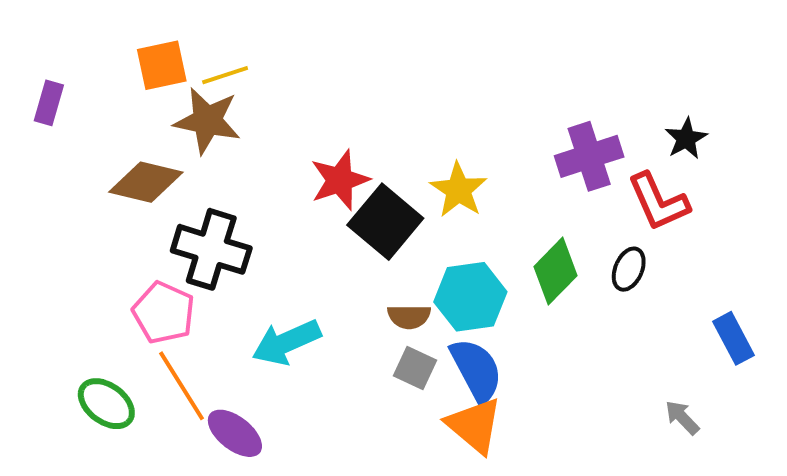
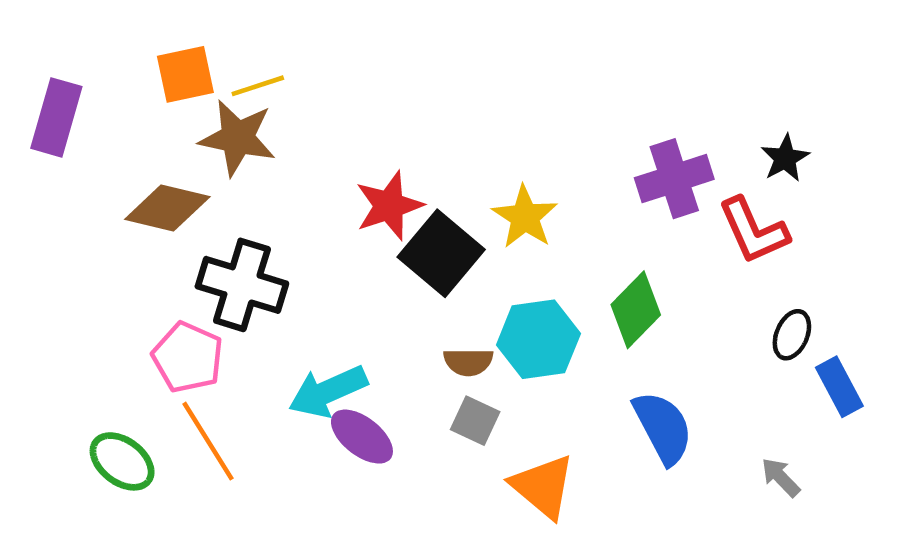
purple rectangle: (49, 103) -> (56, 117), size x1.5
black ellipse: (629, 269) -> (792, 335), moved
blue semicircle: (476, 370) -> (663, 427), moved
purple ellipse: (235, 433) -> (362, 437), moved

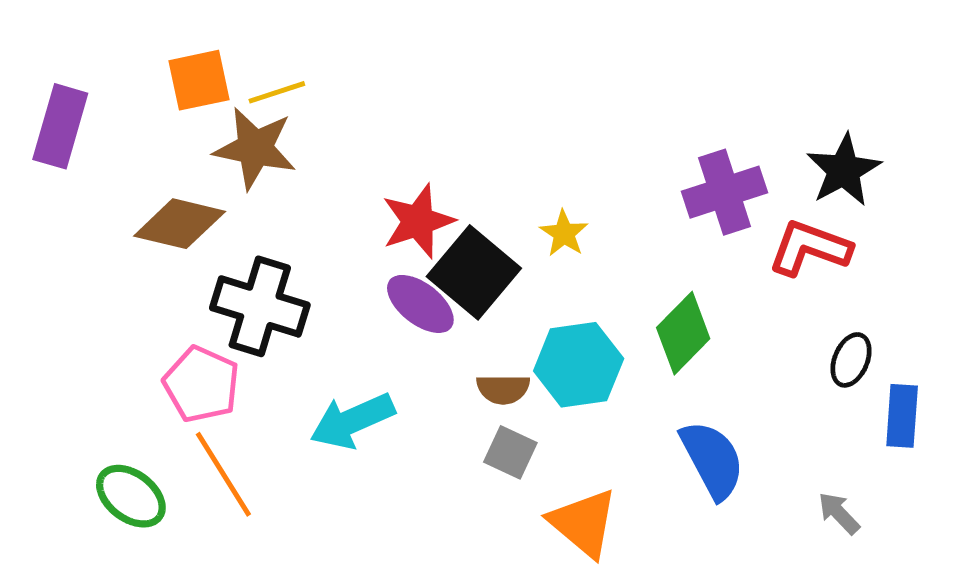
black star: (785, 158) -> (844, 170), size x1.4
yellow star: (525, 217) -> (564, 233), size x0.7
red L-shape: (753, 231) -> (810, 248), turned 134
blue rectangle: (839, 387) -> (902, 416), turned 32
purple ellipse: (362, 437) -> (420, 304), moved

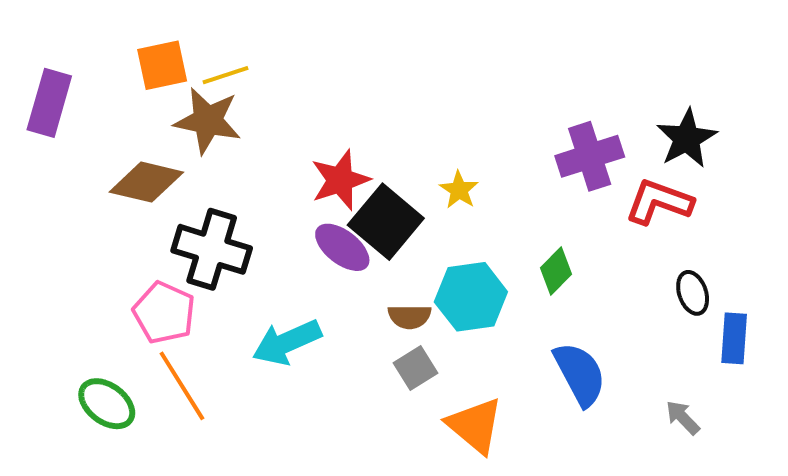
green diamond: (683, 333) -> (556, 271), size x0.7
black ellipse: (851, 360) -> (693, 293), turned -42
gray square: (510, 452) -> (415, 368), turned 33

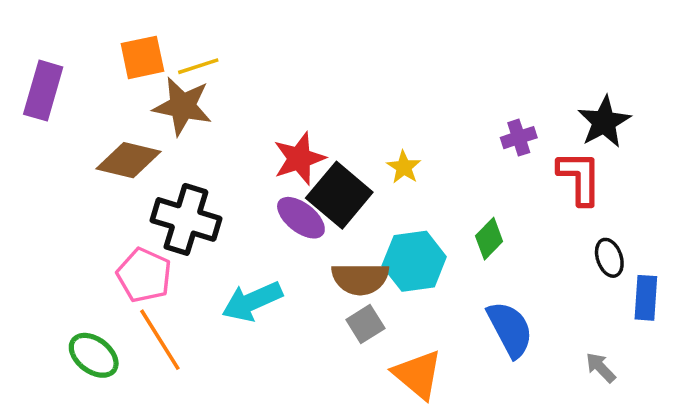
purple cross: (590, 156) -> (519, 138), size x0.6
red L-shape: (659, 202) -> (580, 178), turned 70
brown semicircle: (410, 317) -> (360, 279), size x1.5

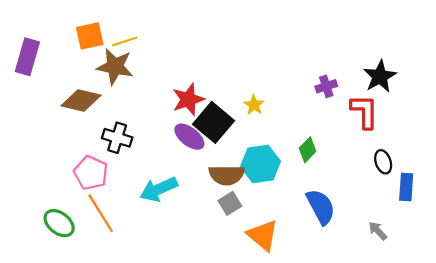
black cross: (186, 219) -> (117, 138), size x0.7

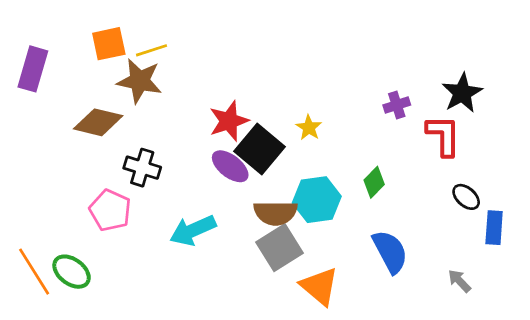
black ellipse: (383, 162) -> (466, 197), turned -30
gray square: (230, 203) -> (279, 248), size x1.6
orange line: (101, 213) -> (34, 272), moved

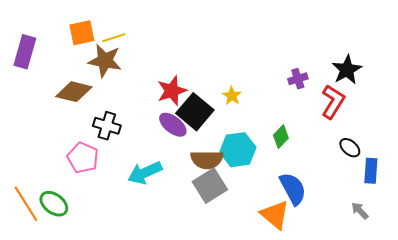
red L-shape: (443, 136) -> (333, 102), turned 32
gray arrow: (459, 281) -> (360, 211), moved
orange triangle: (319, 286) -> (275, 215), moved

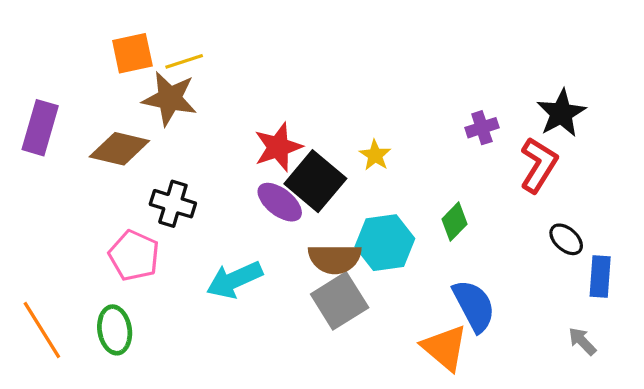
purple rectangle: (25, 52) -> (40, 128), moved
green ellipse: (54, 204) -> (115, 330), moved, turned 44

